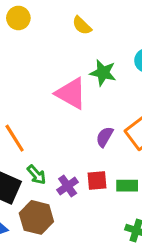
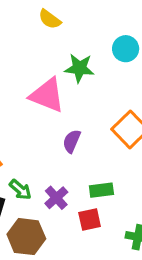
purple semicircle: (105, 137) -> (72, 141), moved
red square: (97, 180) -> (90, 220), moved
green rectangle: (127, 186) -> (101, 190), moved

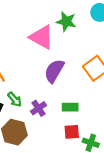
purple semicircle: (72, 141) -> (54, 71), size x1.5
red square: (90, 220) -> (72, 132), moved

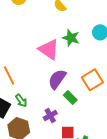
green rectangle: (70, 107) -> (70, 97), moved, turned 40
purple cross: (38, 108) -> (50, 115), moved

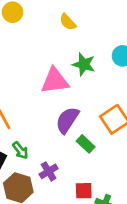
pink triangle: (49, 49) -> (55, 81), turned -40
purple cross: (50, 115) -> (49, 171), moved

